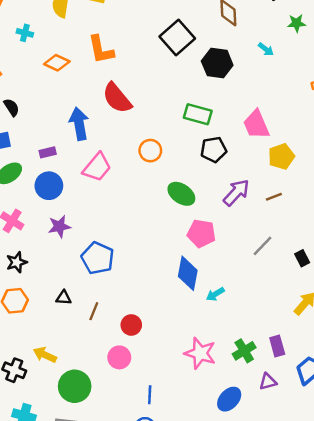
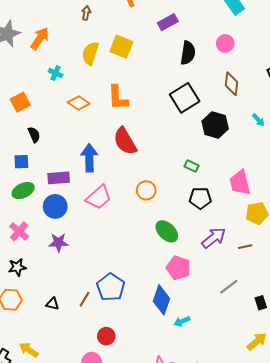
green rectangle: (198, 114) -> (192, 166), size x0.6
purple rectangle: (48, 152) -> (59, 178), size x1.5
blue pentagon: (98, 258) -> (111, 287), moved
brown line: (94, 311) -> (84, 299), moved

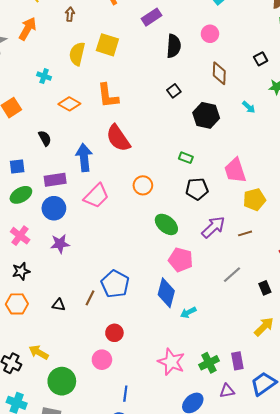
orange arrow: (40, 38) -> (28, 29), moved
black square: (185, 98) -> (174, 91), size x0.5
black semicircle: (34, 135) -> (45, 138), moved

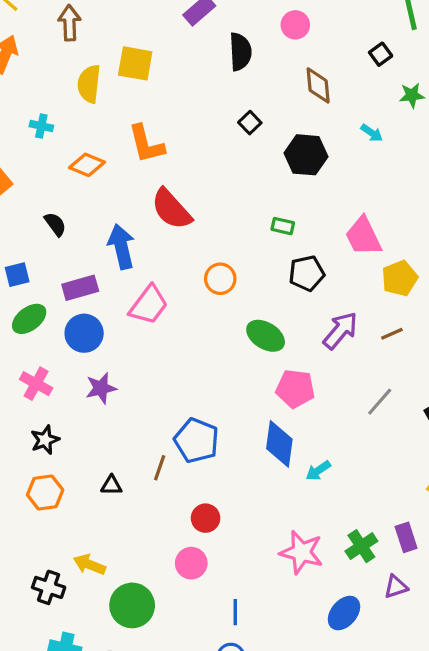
brown arrow: (70, 14) -> (69, 23), size x1.5

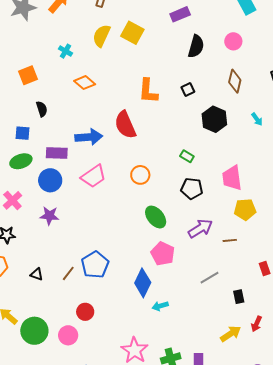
orange L-shape: (146, 144) -> (148, 91), moved
black semicircle: (55, 224) -> (42, 109), moved
blue arrow: (121, 247) -> (89, 137), turned 80
green circle: (132, 605) -> (34, 331), moved

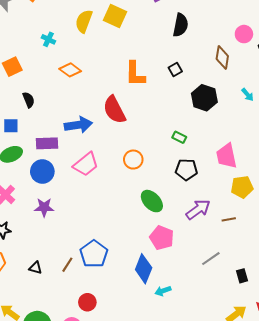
pink circle: (233, 41) -> (244, 34), moved

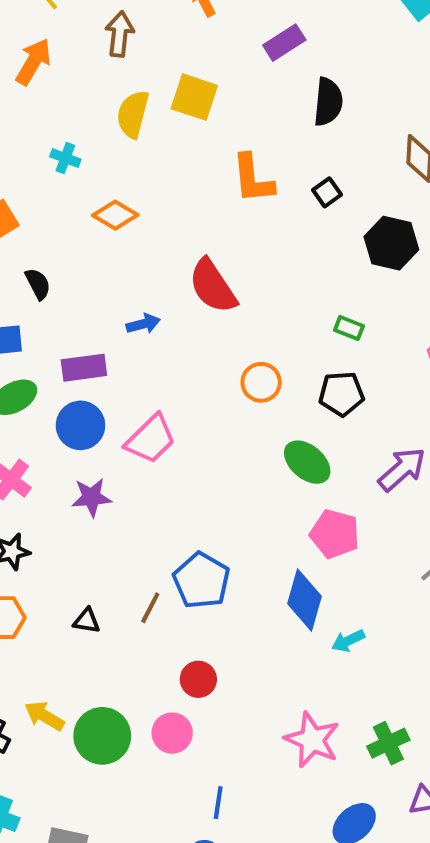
orange L-shape: (135, 74) -> (253, 179), moved
blue arrow: (78, 125) -> (143, 324), size x0.6
pink trapezoid: (86, 164) -> (151, 439), moved
black pentagon: (186, 170) -> (341, 394), moved

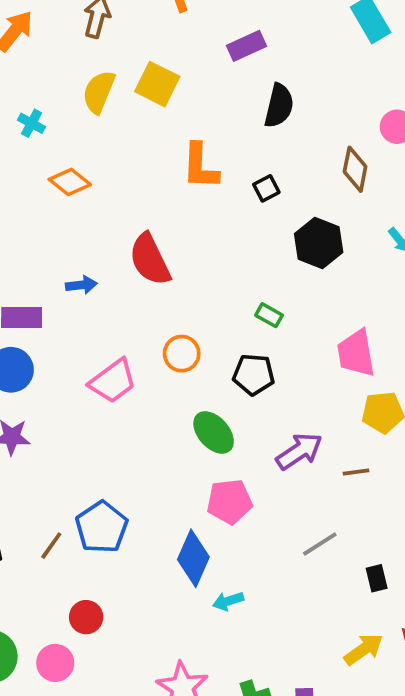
pink trapezoid: (151, 439) -> (113, 381), moved
pink pentagon: (335, 534) -> (229, 502), turned -30

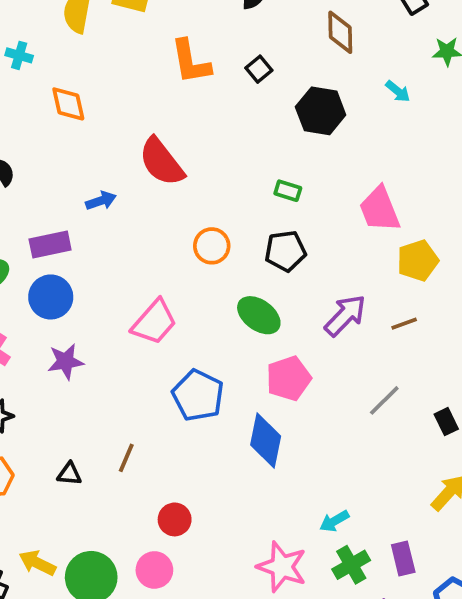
orange diamond: (70, 182) -> (68, 104), turned 51
pink trapezoid: (113, 381) -> (154, 322), moved
blue pentagon: (102, 527) -> (198, 395), moved
cyan arrow: (228, 601) -> (334, 521), moved

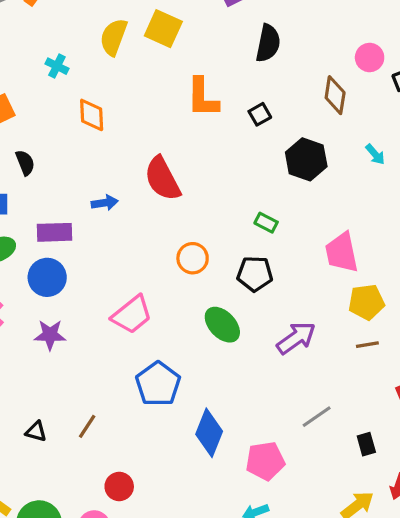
brown line: (404, 324) -> (367, 345), moved
pink pentagon: (289, 378) -> (265, 461), moved

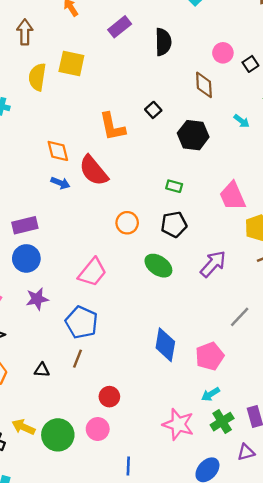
black semicircle: (268, 43) -> (163, 42), moved
orange L-shape: (203, 98) -> (112, 127), moved
orange diamond: (92, 115) -> (58, 151), moved
blue arrow: (105, 203) -> (60, 183), moved, turned 42
blue pentagon: (158, 384) -> (82, 322), moved

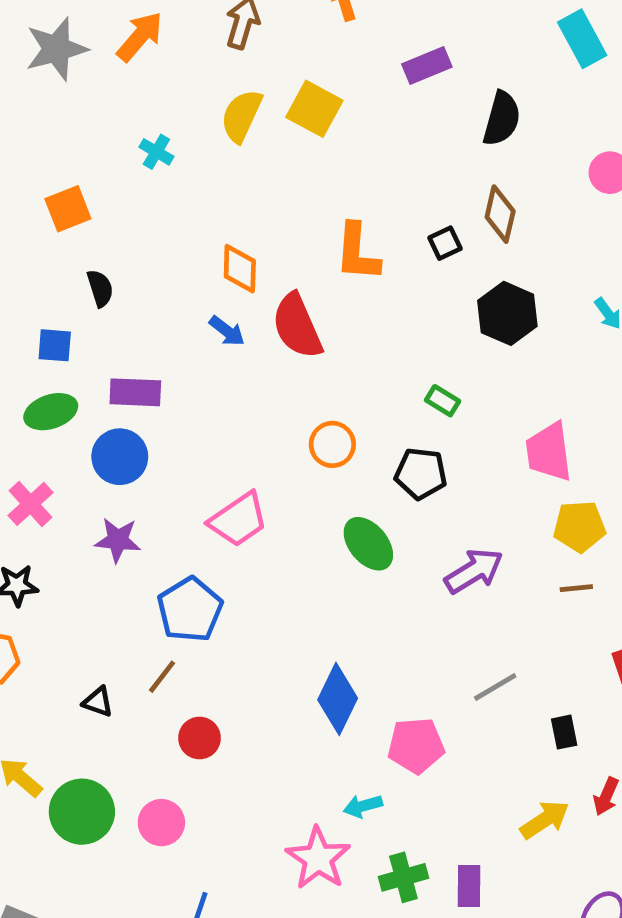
brown diamond: (204, 85) -> (500, 214), moved
black triangle: (42, 370) -> (98, 702), moved
cyan arrow: (211, 394) -> (363, 806), moved
red circle: (109, 397) -> (199, 738), moved

